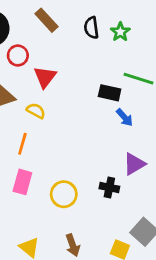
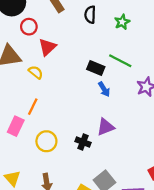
green star: (120, 32) -> (122, 22), moved
orange line: (22, 144) -> (33, 107), moved

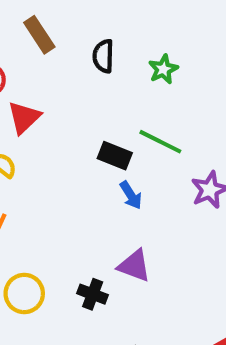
purple triangle: (106, 127) -> (134, 266), turned 42

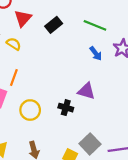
black rectangle: (115, 156) -> (54, 25), moved, turned -56
blue arrow: (131, 195) -> (96, 53), moved

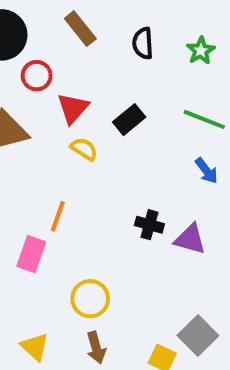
yellow semicircle: (14, 44) -> (84, 149), moved
black cross: (66, 108) -> (149, 225), moved
yellow circle: (30, 110) -> (90, 299), moved

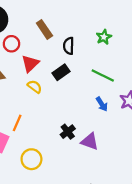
brown rectangle: (80, 29) -> (44, 29), moved
black semicircle: (143, 43) -> (69, 46), moved
black cross: (149, 225) -> (68, 132), turned 32
yellow circle: (90, 299) -> (31, 159), moved

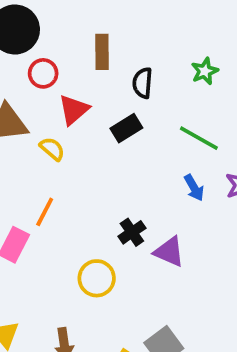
brown rectangle: (44, 29) -> (102, 52), turned 30
yellow semicircle: (35, 87) -> (52, 149), moved
yellow circle: (31, 159) -> (97, 278), moved

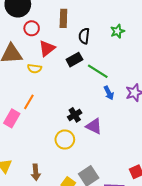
green line: (199, 138) -> (98, 71), moved
yellow semicircle: (52, 149) -> (34, 69), turned 144
yellow circle: (97, 278) -> (65, 140), moved

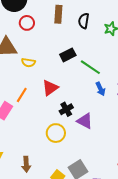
black semicircle: (84, 36) -> (84, 21), moved
red triangle: (47, 48) -> (50, 88), moved

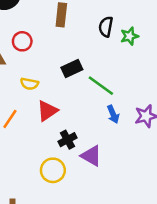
black semicircle: (84, 21) -> (106, 27), moved
red circle: (27, 23) -> (22, 41), moved
yellow semicircle: (28, 63) -> (29, 84), moved

